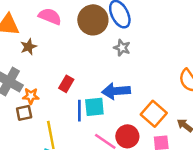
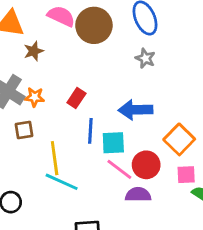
brown circle: (93, 20) -> (94, 25), moved
orange star: (31, 96) -> (35, 97), moved
cyan square: (94, 107) -> (113, 143), moved

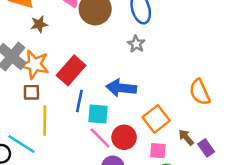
orange star: (35, 97) -> (35, 65), size x1.6
red rectangle: (76, 98) -> (71, 70), size x1.6
brown square: (24, 130) -> (31, 92), moved
cyan line: (62, 182) -> (21, 144), moved

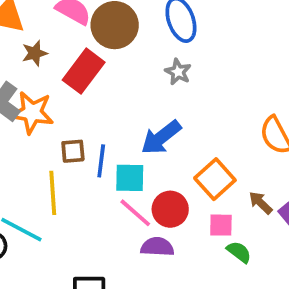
red rectangle: (71, 70) -> (84, 71), moved
blue arrow: (121, 88) -> (161, 137), turned -40
brown square: (31, 92) -> (73, 151), moved

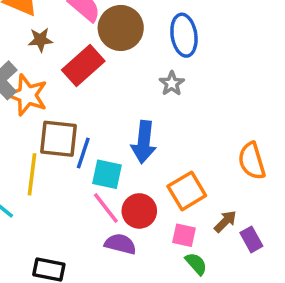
blue arrow: (161, 137) -> (144, 142), turned -57
brown square: (73, 151) -> (59, 139), size x1.6
brown arrow: (261, 203) -> (225, 221), turned 80

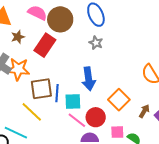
yellow line: (32, 174) -> (32, 112), turned -40
pink square: (184, 235) -> (117, 132), moved

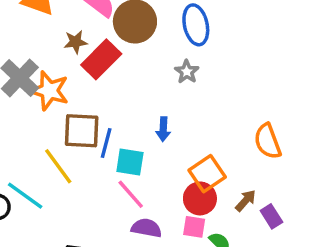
brown star: (18, 37) -> (75, 42), moved
blue arrow: (89, 79) -> (163, 129), size x0.6
red circle: (96, 117) -> (200, 198), moved

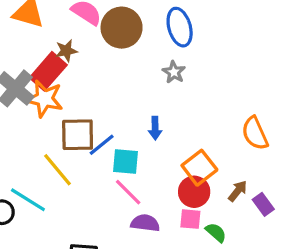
red rectangle: (101, 59) -> (48, 71), moved
blue line: (106, 143) -> (102, 145), turned 40

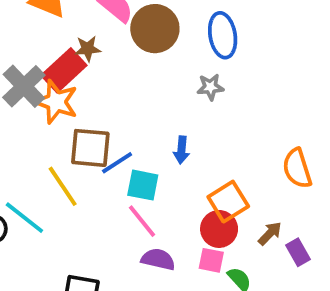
gray star: (174, 72) -> (210, 87), turned 30

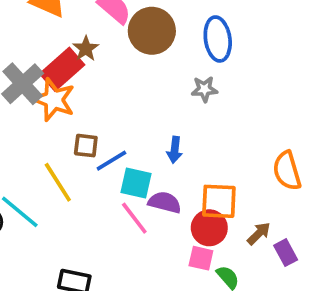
brown star: (88, 49) -> (86, 49), turned -30
brown square: (90, 148) -> (86, 146), size x0.6
orange square: (228, 202) -> (219, 201), turned 33
purple semicircle: (158, 259) -> (165, 202), moved

